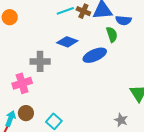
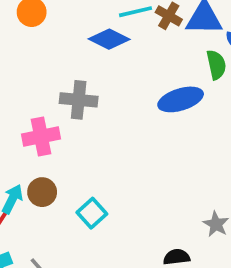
blue diamond: (67, 42) -> (109, 39), moved

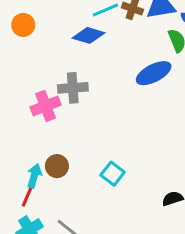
pink cross: (41, 136) -> (46, 106), moved
cyan square: (92, 213) -> (113, 174), moved

